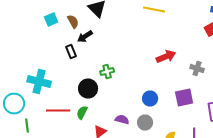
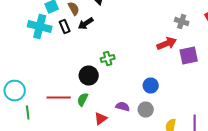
black rectangle: (71, 52) -> (65, 26), moved
gray cross: (197, 68) -> (182, 22), moved
cyan cross: (39, 82) -> (40, 26), moved
purple square: (184, 98) -> (189, 56), moved

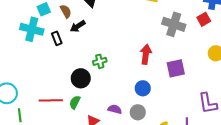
gray cross: (182, 22) -> (174, 24), size x1.6
black rectangle: (65, 26) -> (57, 38), moved
red arrow: (167, 44) -> (146, 54), moved, turned -60
purple square: (189, 56) -> (176, 68), moved

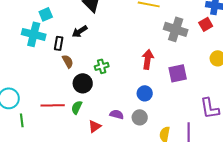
brown semicircle: (66, 11) -> (68, 61), moved
black rectangle: (57, 38) -> (59, 43), turned 32

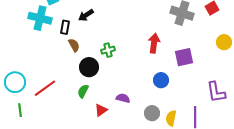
blue circle: (145, 93) -> (161, 80), moved
red line: (53, 105) -> (45, 88), moved, turned -35
gray circle: (140, 117) -> (152, 113), moved
green line: (22, 120) -> (20, 110), moved

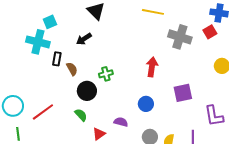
black rectangle: (65, 27) -> (57, 59), moved
purple square: (184, 57) -> (183, 93), moved
blue circle: (161, 80) -> (146, 104), moved
green semicircle: (83, 91) -> (81, 115), turned 112

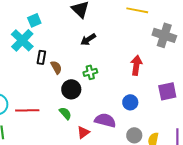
black arrow: (84, 39) -> (88, 39), moved
cyan cross: (38, 42) -> (22, 40), turned 30
red line: (43, 112) -> (27, 110), turned 35
purple semicircle: (121, 122) -> (105, 120), size x1.5

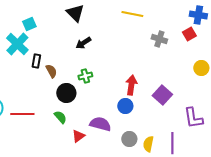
gray cross: (164, 35) -> (159, 39), size x0.7
red arrow: (136, 65) -> (131, 85), moved
purple square: (167, 91) -> (162, 95), turned -36

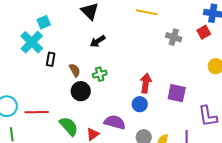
brown semicircle: (51, 71) -> (75, 70), moved
purple square: (162, 95) -> (177, 93), turned -30
green semicircle: (60, 117) -> (69, 126), moved, size x1.5

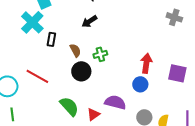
black arrow: (98, 41) -> (89, 21), moved
red line: (37, 112) -> (37, 76), moved, turned 30

